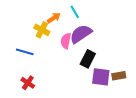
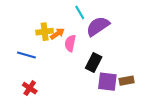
orange arrow: (54, 18) -> (57, 34), moved
yellow cross: (42, 30) -> (45, 32), turned -35
purple semicircle: (81, 34) -> (98, 26), moved

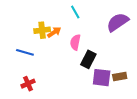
purple semicircle: (98, 26) -> (118, 22), moved
pink semicircle: (70, 43) -> (75, 42), moved
red cross: (30, 88) -> (28, 84), turned 32

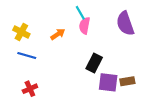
purple semicircle: (118, 22) -> (125, 23), turned -75
yellow cross: (42, 30) -> (21, 32), moved, turned 35
pink semicircle: (75, 42) -> (85, 26), moved

